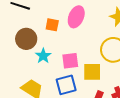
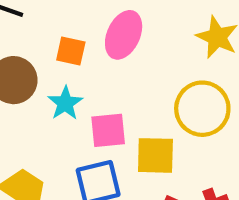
cyan star: (43, 56) -> (65, 103), moved

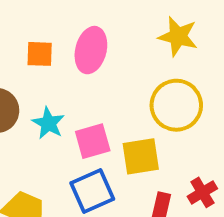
orange square: (71, 51) -> (40, 54), moved

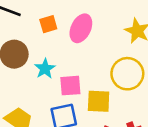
orange square: (40, 54) -> (48, 24), turned -30

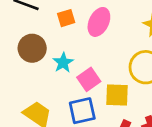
pink square: (70, 86) -> (89, 79), turned -30

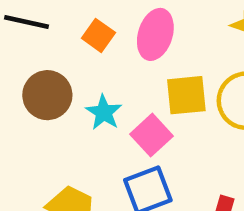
orange square: (66, 18) -> (98, 35), turned -30
yellow square: (117, 95) -> (186, 95), moved

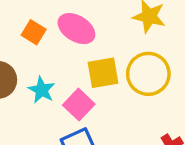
pink ellipse: (155, 34) -> (76, 29), turned -72

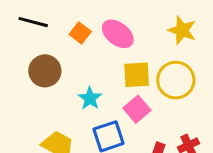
cyan star: (42, 90) -> (90, 98), moved
pink square: (79, 105) -> (137, 109), moved

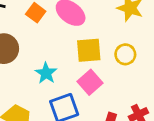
yellow circle: (176, 80) -> (125, 54), size x0.6

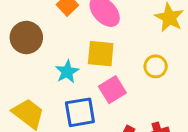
yellow square: (89, 50) -> (101, 54), moved

